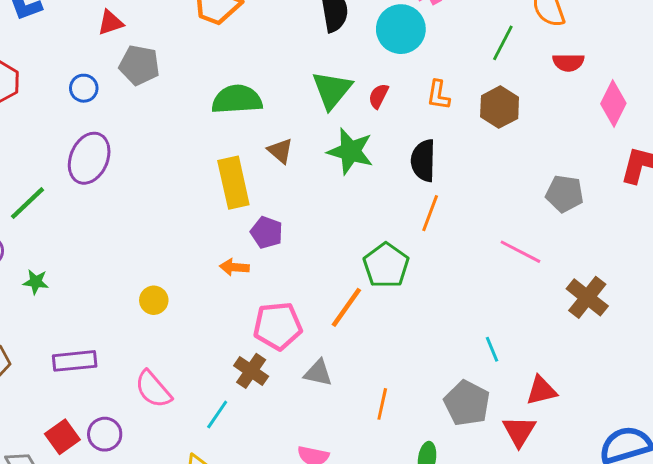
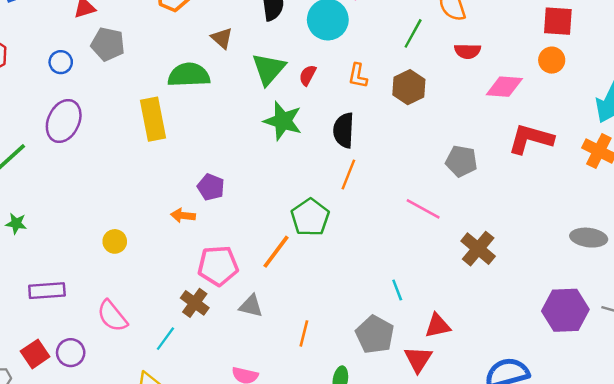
pink diamond: (613, 104) -> (504, 87), turned 66
brown triangle: (280, 151) -> (222, 38), moved
yellow rectangle: (233, 183) -> (153, 119), moved

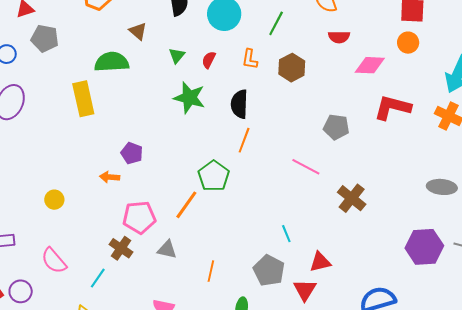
green line: (413, 33) -> (276, 23), moved
green triangle: (269, 69) -> (177, 56), size x0.6

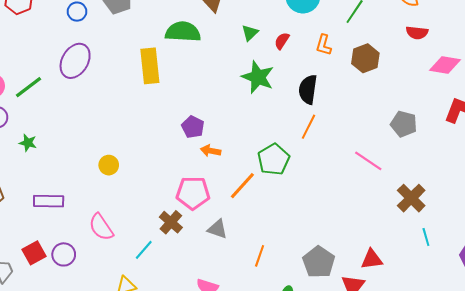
orange arrow: (110, 177) -> (211, 151), moved
cyan line: (286, 234) -> (426, 237), moved

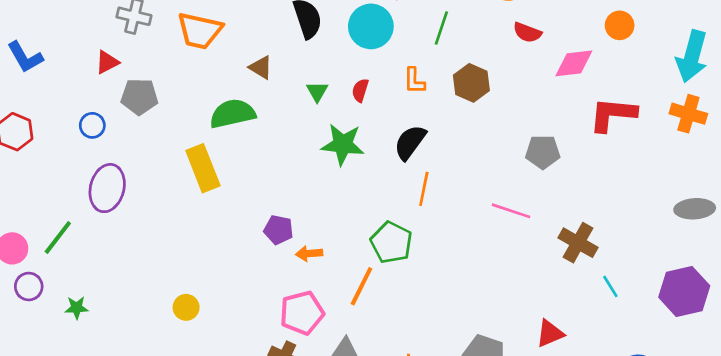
red semicircle: (417, 33) -> (527, 33), turned 30
black semicircle: (308, 89) -> (410, 142), turned 44

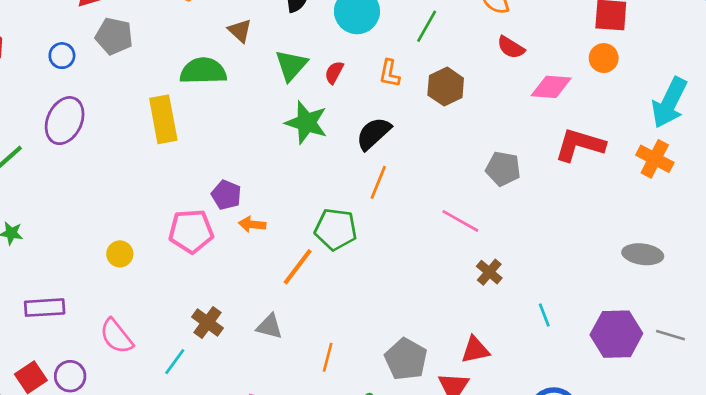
green triangle: (317, 91) -> (291, 65), size x1.5
green pentagon: (391, 242) -> (336, 229), turned -30
brown cross: (578, 243) -> (489, 272), moved, size x0.7
pink pentagon: (302, 313) -> (191, 231), moved

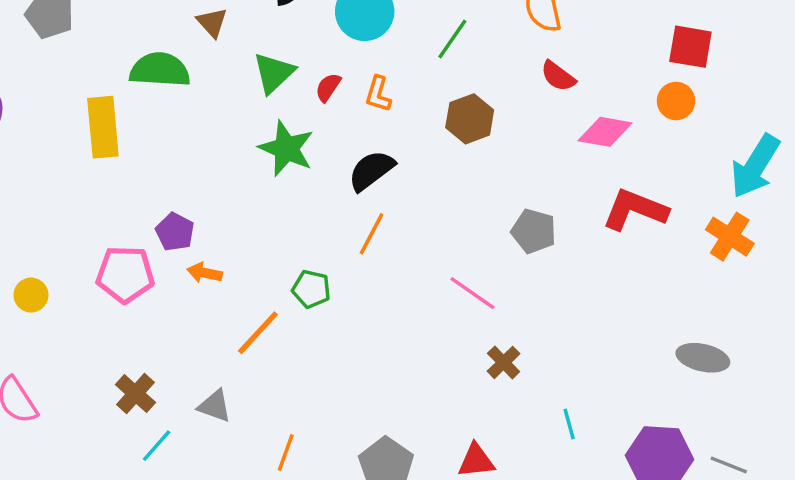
orange L-shape: (390, 73) -> (378, 94), moved
green pentagon: (336, 229) -> (311, 289), size x0.7
cyan line: (175, 362) -> (157, 446), moved

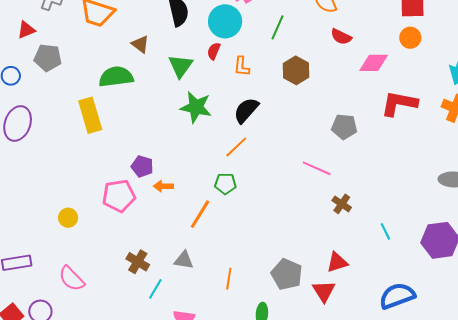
red semicircle: (328, 87) -> (214, 51), moved
orange line: (372, 234) -> (236, 147), moved, turned 30

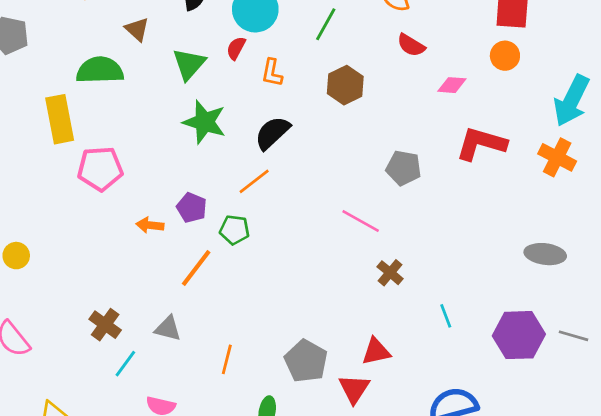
pink diamond: (374, 63) -> (452, 85), size x0.7
purple pentagon: (142, 166) -> (192, 208), moved
pink pentagon: (119, 196) -> (100, 169), moved

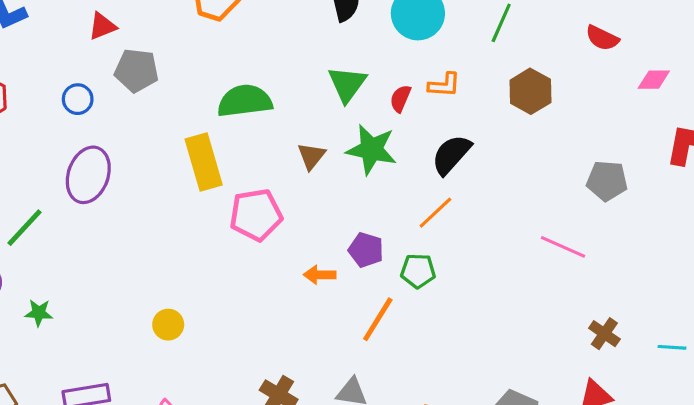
brown triangle: (137, 29) -> (311, 156), moved, turned 32
red semicircle: (236, 48) -> (400, 99), moved
orange L-shape: (272, 73) -> (444, 85), turned -92
brown cross: (390, 273) -> (604, 334), moved
cyan line: (446, 316) -> (672, 347), turned -60

